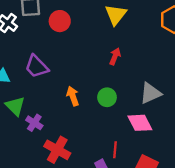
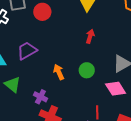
purple trapezoid: (37, 67) -> (27, 51), turned 110
purple cross: (34, 123) -> (40, 97), moved

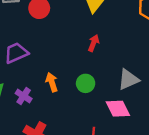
purple cross: (40, 97) -> (24, 96), moved

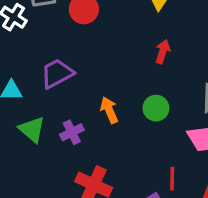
purple cross: (24, 96) -> (72, 132), turned 35

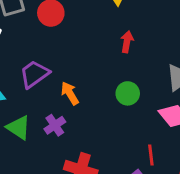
orange arrow: (109, 110) -> (70, 93), moved

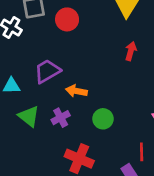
orange arrow: (70, 93) -> (76, 91), turned -54
green circle: (128, 93) -> (103, 119), moved

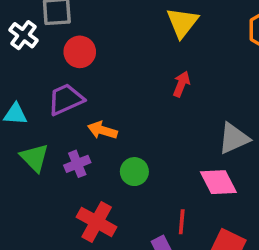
red circle: (67, 19) -> (80, 52), moved

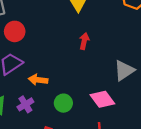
pink diamond: (218, 182) -> (102, 99), moved

